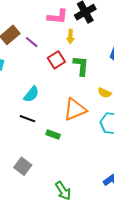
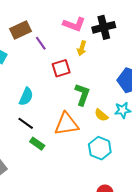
green L-shape: (81, 66) -> (82, 95), moved
cyan semicircle: (31, 94) -> (26, 97), turned -30
black line: (28, 119) -> (26, 123), moved

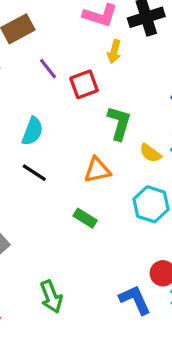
purple line: (41, 43) -> (48, 69), moved
orange triangle: (66, 124) -> (97, 170), size x0.7
green rectangle: (37, 144) -> (85, 218), moved

